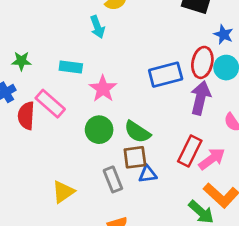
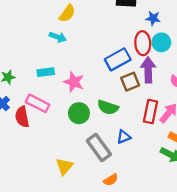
cyan arrow: (97, 27) -> (58, 37), turned -35
brown square: (135, 157) -> (130, 82), moved
gray rectangle: (113, 179) -> (99, 147), size x1.4

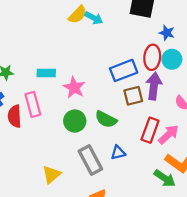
cyan arrow: (58, 37) -> (94, 18), moved
pink rectangle: (38, 103) -> (33, 104), turned 40

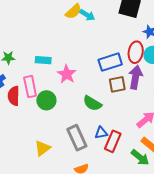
green circle: (75, 121) -> (46, 100), moved
red rectangle: (150, 130) -> (113, 141), moved

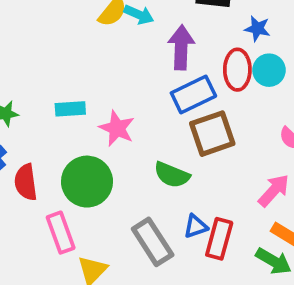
purple arrow: (136, 77) -> (181, 47), moved
brown square: (117, 84) -> (212, 134), size x1.4
pink rectangle: (30, 87) -> (61, 233), moved
green circle: (46, 100) -> (87, 182), size x1.4

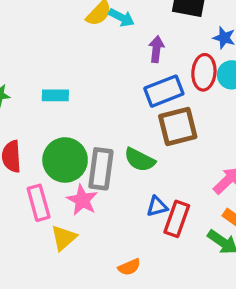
purple arrow: (181, 47) -> (156, 49), size x0.7
pink star: (117, 128) -> (82, 200), moved
gray rectangle: (153, 242) -> (101, 169), moved, turned 36

